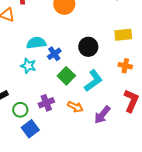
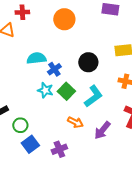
cyan star: (28, 66) -> (45, 90), moved
purple cross: (46, 103) -> (59, 149), moved

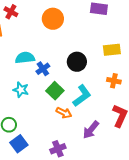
red cross: (22, 12) -> (11, 12), turned 32
cyan star: (45, 90) -> (21, 90), moved
orange arrow: (75, 122) -> (64, 113), moved
purple cross: (59, 149) -> (58, 149), moved

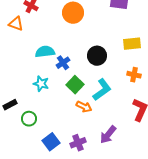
purple arrow: (91, 130) -> (108, 135), moved
blue square: (19, 144) -> (51, 142), moved

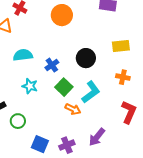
cyan semicircle: (45, 52) -> (23, 55), moved
blue square: (51, 142) -> (40, 144), turned -30

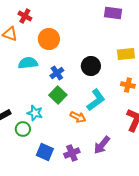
orange circle: (62, 15) -> (49, 39), moved
cyan star: (30, 86) -> (35, 113), moved
green square: (64, 87) -> (58, 95), moved

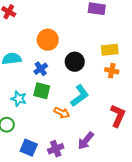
orange circle: (49, 39) -> (48, 40), moved
orange cross: (128, 85) -> (112, 71), moved
green square: (58, 95) -> (42, 91), turned -30
cyan star: (35, 113) -> (19, 99), moved

